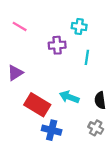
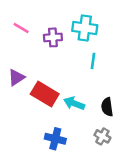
cyan cross: (79, 26) -> (85, 28), size x1.5
purple cross: (57, 45) -> (53, 37), moved
red rectangle: (37, 105) -> (45, 94), moved

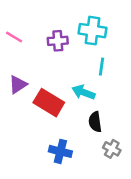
pink line: (21, 28) -> (14, 37), moved
cyan arrow: (74, 103) -> (84, 92), moved
black semicircle: (107, 107) -> (95, 122), moved

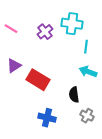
purple cross: (58, 41) -> (45, 32), turned -35
cyan line: (102, 67) -> (86, 47), moved
cyan arrow: (84, 92) -> (88, 72), moved

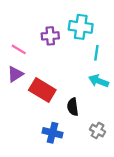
pink line: (11, 29) -> (19, 49), moved
purple cross: (45, 32) -> (50, 36), turned 35
black semicircle: (74, 95) -> (73, 107), moved

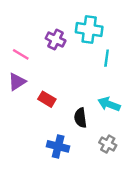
purple cross: (50, 36) -> (56, 39), turned 30
cyan arrow: (99, 81) -> (109, 104), moved
red rectangle: (42, 90) -> (47, 99), size x0.6

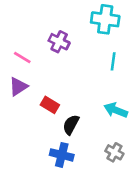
cyan cross: (89, 29) -> (105, 19), moved
black semicircle: (80, 118) -> (71, 125), moved, turned 36

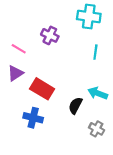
red rectangle: (50, 105) -> (42, 89), size x1.5
black semicircle: (71, 125) -> (75, 106), moved
blue cross: (62, 155) -> (33, 118), moved

